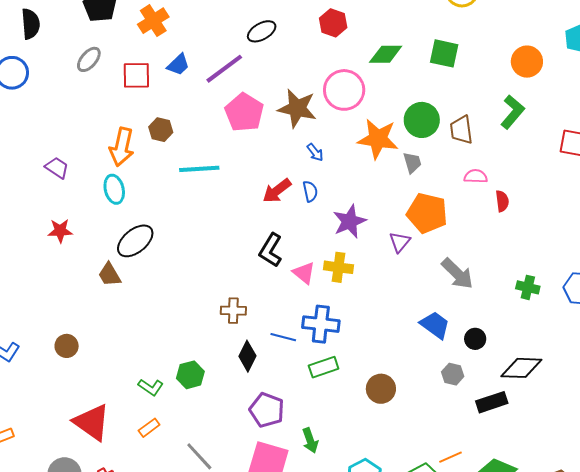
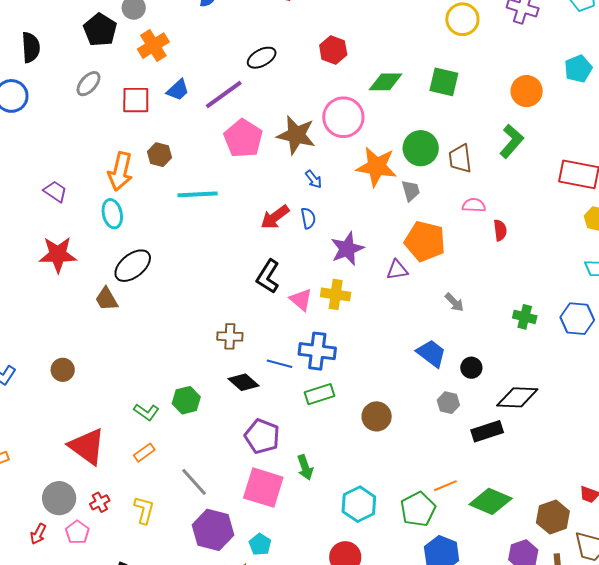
red star: (60, 231) -> (58, 255), size x1.5
purple triangle: (400, 242) -> (397, 270), turned 40
gray arrow: (457, 274) -> (454, 302), size x0.6
black diamond: (247, 356) -> (243, 382), turned -76

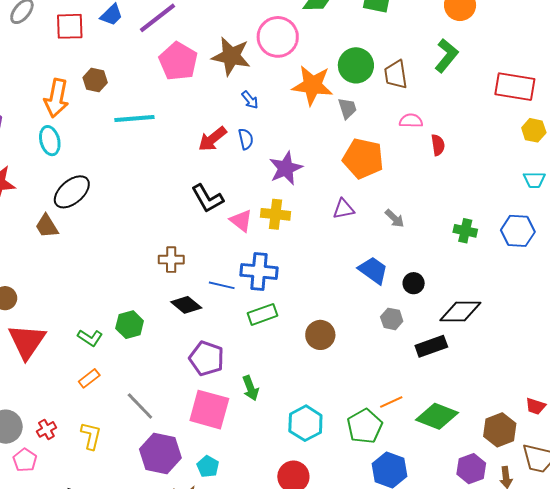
purple triangle: (397, 270) -> (344, 209), moved
black L-shape: (268, 276) -> (207, 198), turned -60
red triangle: (87, 446) -> (27, 341), moved, turned 30

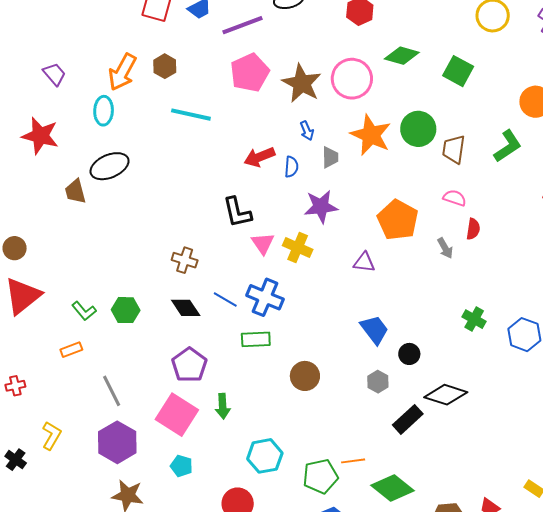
gray trapezoid: (347, 108) -> (330, 157), moved
gray arrow: (395, 218) -> (445, 248), moved
black rectangle: (431, 346) -> (408, 419), turned -40
yellow L-shape: (91, 436) -> (52, 436), moved
cyan pentagon: (208, 466) -> (181, 466), moved, turned -30

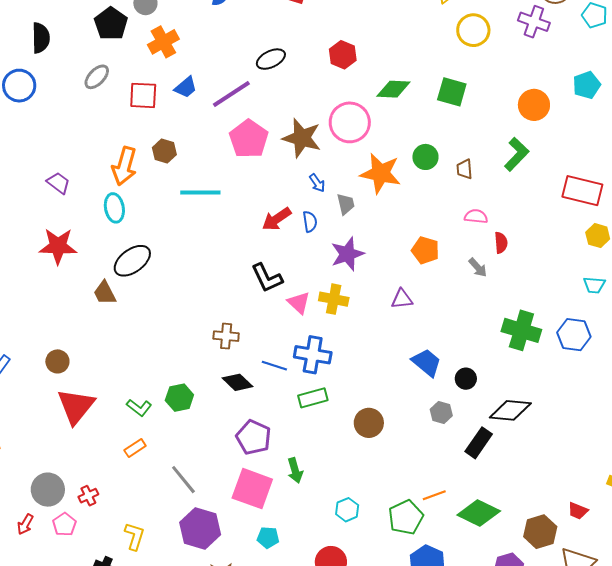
green circle: (418, 129) -> (425, 157), size x0.7
brown trapezoid: (454, 149) -> (464, 169), size x0.7
orange pentagon: (398, 220) -> (425, 250), size x0.7
green cross: (474, 319) -> (521, 330), size x1.6
cyan hexagon: (265, 456) -> (347, 510), size x0.7

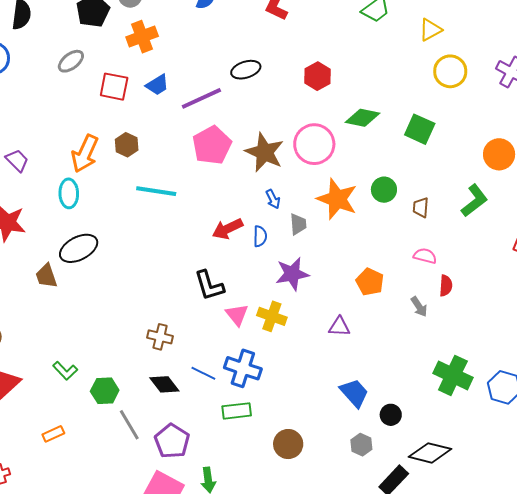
green L-shape: (139, 408) -> (65, 371), moved
gray line: (183, 480) -> (129, 425), moved

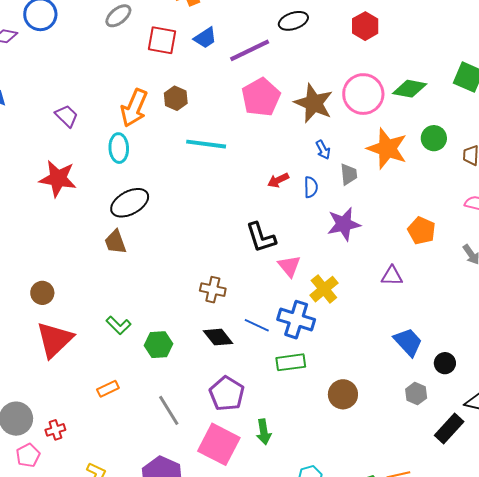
green diamond: (362, 118) -> (410, 89), moved
red arrow: (228, 229) -> (278, 180), size x0.7
brown trapezoid: (46, 276) -> (115, 242), moved
yellow cross: (272, 316) -> (324, 289), moved, turned 32
gray line: (129, 425) -> (169, 410), moved

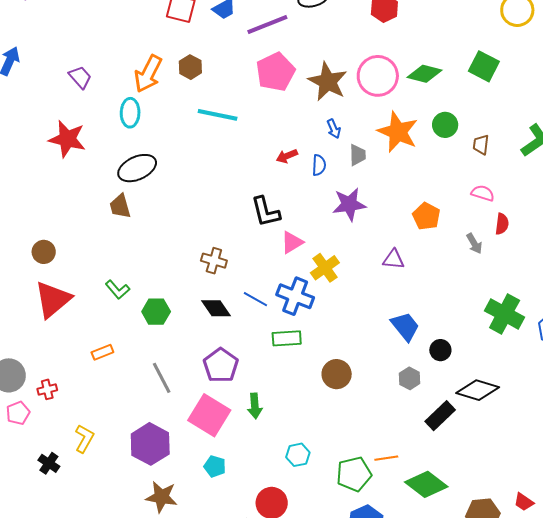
pink triangle: (289, 266) -> (292, 242), turned 35

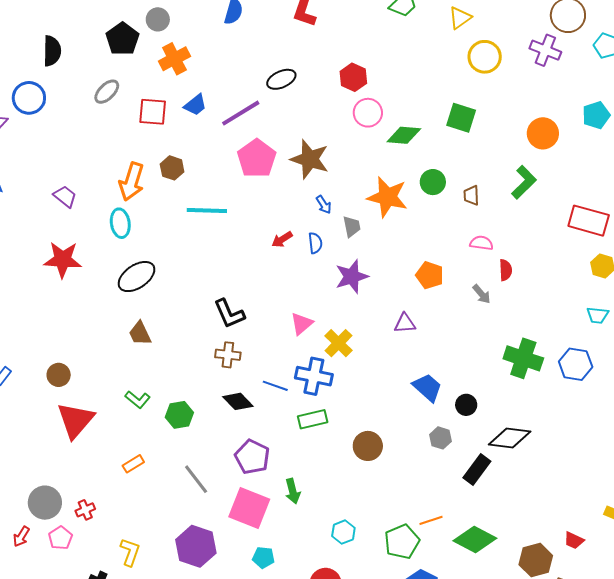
pink circle: (378, 76) -> (368, 113), moved, size x0.7
brown trapezoid: (120, 206) -> (140, 333), moved
black L-shape: (266, 212) -> (229, 314), moved

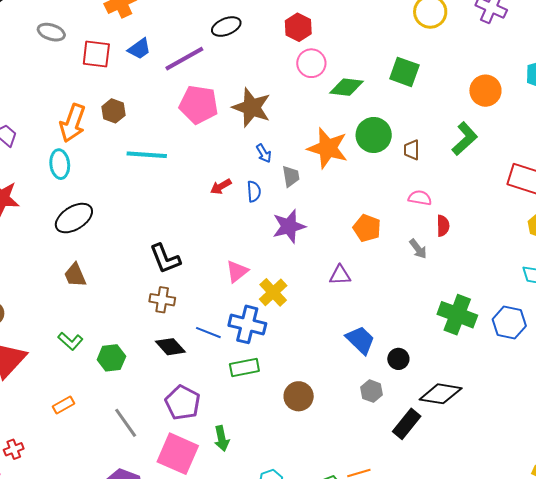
gray ellipse: (107, 92) -> (51, 32), turned 60
pink pentagon: (257, 158) -> (199, 105), turned -30
green circle: (433, 182) -> (374, 135), size x1.4

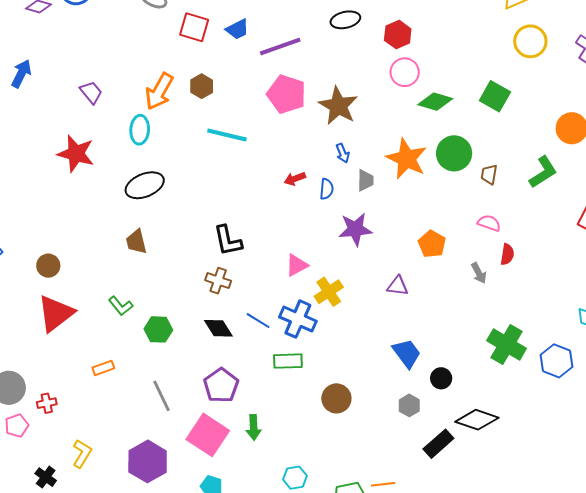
black ellipse: (226, 27) -> (345, 20), moved

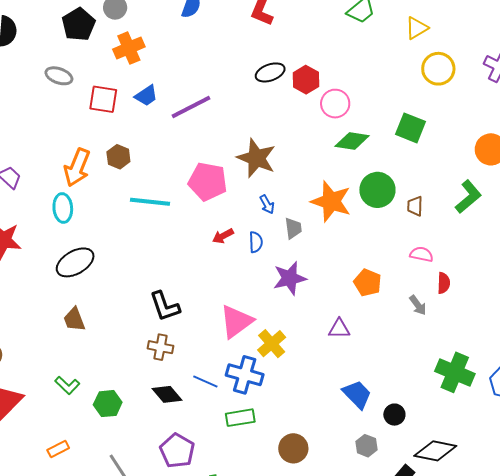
black ellipse: (345, 20) -> (270, 72), moved
pink circle: (405, 72) -> (335, 104), moved
pink pentagon: (286, 94) -> (208, 182), moved
pink triangle: (297, 265) -> (236, 322), size x1.5

